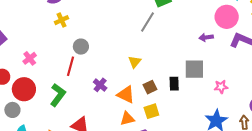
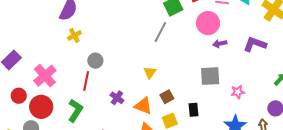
pink circle: (227, 17) -> (208, 23), moved
pink cross: (30, 58) -> (45, 76), size x1.6
black rectangle: (174, 84) -> (193, 110), moved

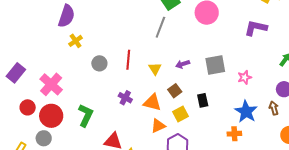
purple arrow: (220, 44) -> (183, 64), moved
red line: (86, 81) -> (128, 60), moved

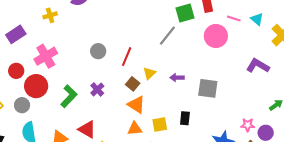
yellow cross: (76, 41) -> (50, 15), moved
pink star: (245, 77) -> (248, 125), moved
brown square: (175, 91) -> (133, 84), moved, turned -32
purple cross: (125, 98) -> (97, 89), moved

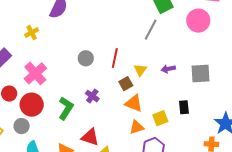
brown square: (133, 84) -> (126, 84), turned 32

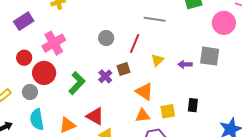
gray line: (151, 30) -> (155, 19), moved, turned 60
gray square: (200, 73) -> (210, 56), moved
brown square: (126, 84) -> (124, 69), moved

